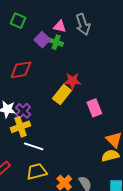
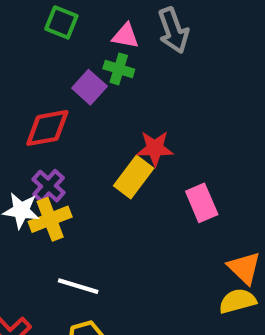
green square: (18, 21) -> (61, 22), moved
purple square: (42, 40) -> (89, 87), moved
purple cross: (23, 111) -> (49, 186), moved
yellow cross: (21, 127) -> (50, 219), moved

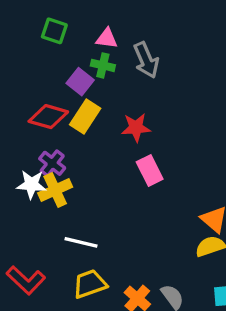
gray arrow: (173, 30) -> (146, 60), moved
red diamond: (47, 128) -> (48, 117), turned 30
yellow rectangle: (134, 177) -> (85, 117), moved
pink rectangle: (202, 203) -> (150, 170), moved

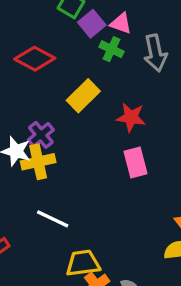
purple square: (80, 82) -> (92, 24), moved
red diamond: (48, 117) -> (35, 59), moved
yellow trapezoid: (90, 284) -> (83, 263), moved

